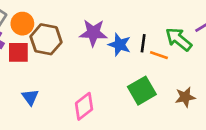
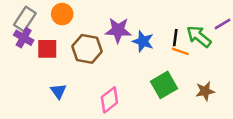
orange circle: (22, 24) -> (62, 14), moved
brown hexagon: (46, 39) -> (87, 49), moved
black line: (143, 43) -> (175, 38), moved

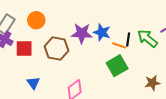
blue star: (143, 41) -> (102, 32), moved
orange line: (180, 51) -> (119, 45), moved
green square: (164, 85) -> (117, 66), moved

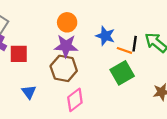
orange circle: (36, 20) -> (67, 22), moved
purple star: (82, 33) -> (66, 46), moved
brown hexagon: (56, 48) -> (64, 68), moved

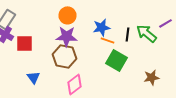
blue star: (105, 36) -> (102, 27), turned -30
orange line: (124, 50) -> (108, 40), moved
green square: (122, 73) -> (116, 60), turned -30

